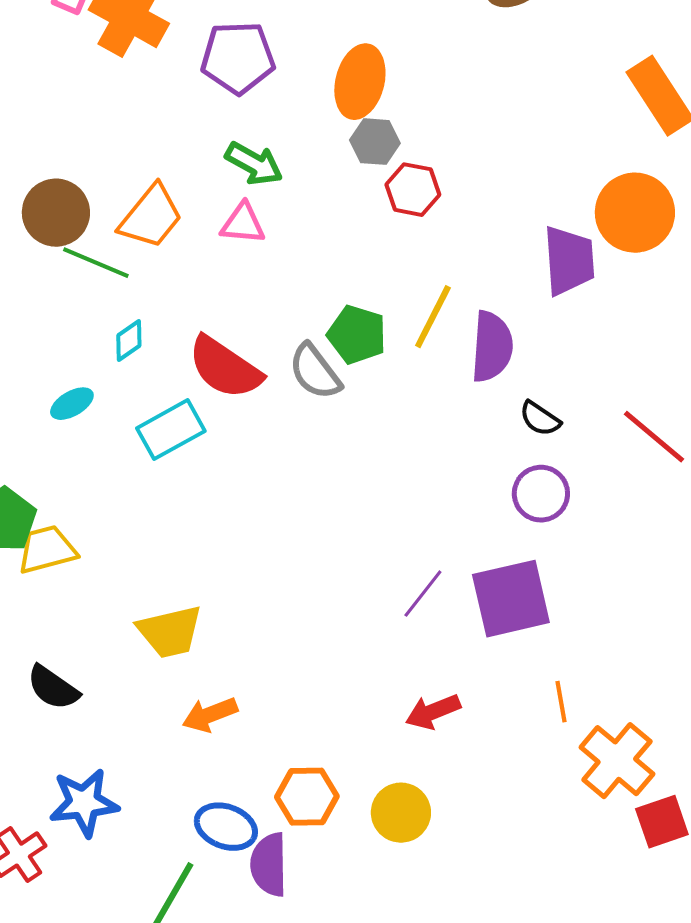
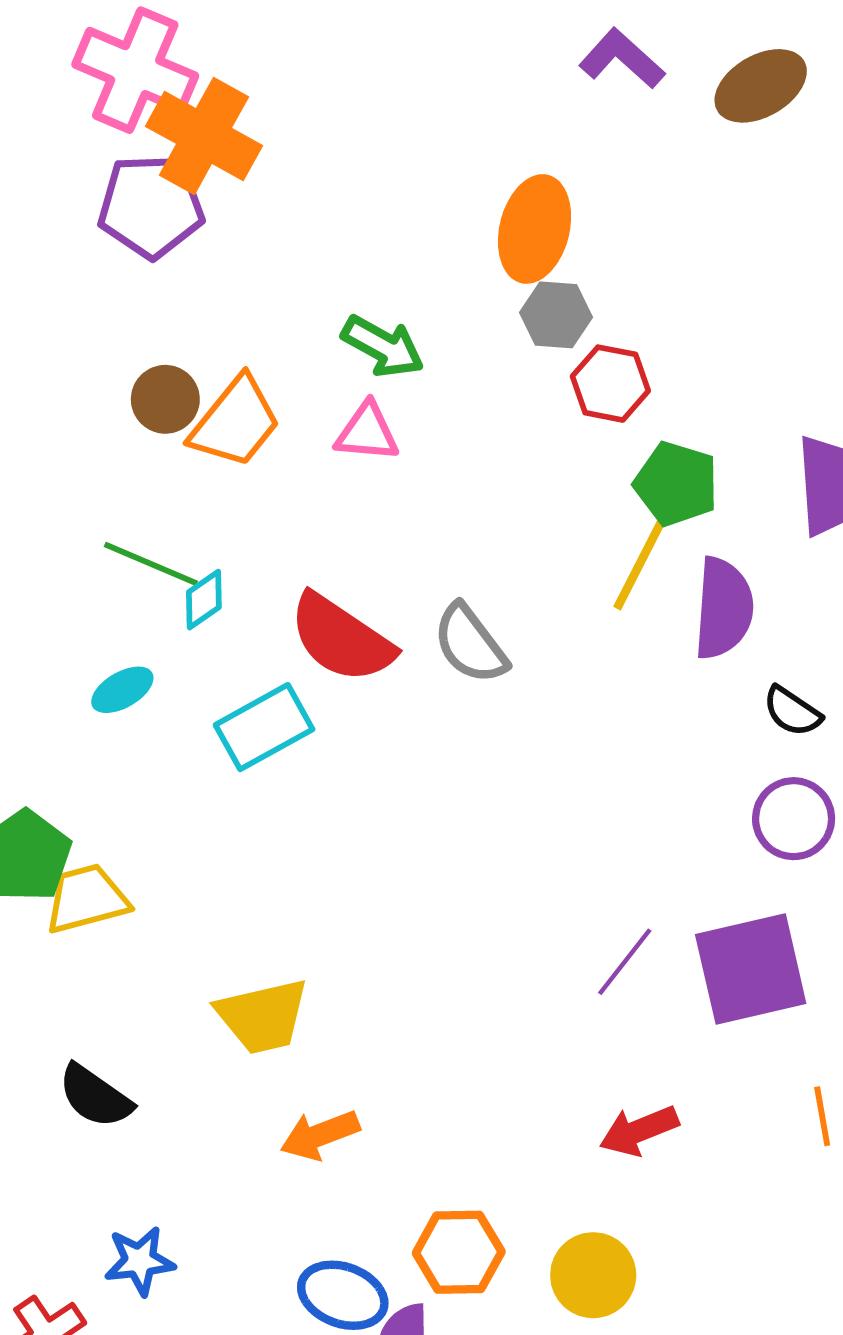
purple pentagon: (238, 58) -> (151, 206), moved
brown circle: (56, 213) -> (165, 399), moved, size x0.7
green line: (96, 263) -> (151, 564), moved
green pentagon: (357, 335) -> (676, 484), moved
blue star: (84, 803) -> (140, 1261), size x0.7

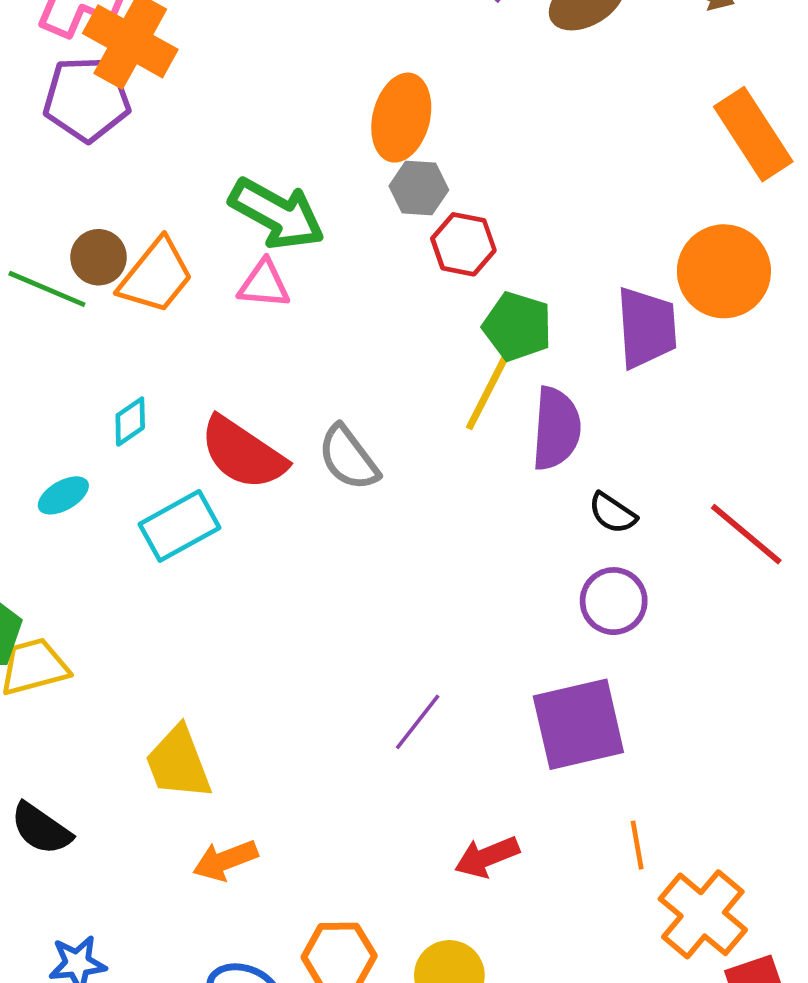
green arrow: (383, 346) -> (277, 214), size x1.4
green line: (151, 564) -> (47, 289), moved
purple line: (625, 962) -> (418, 722), moved
yellow trapezoid: (263, 1016) -> (178, 763), turned 82

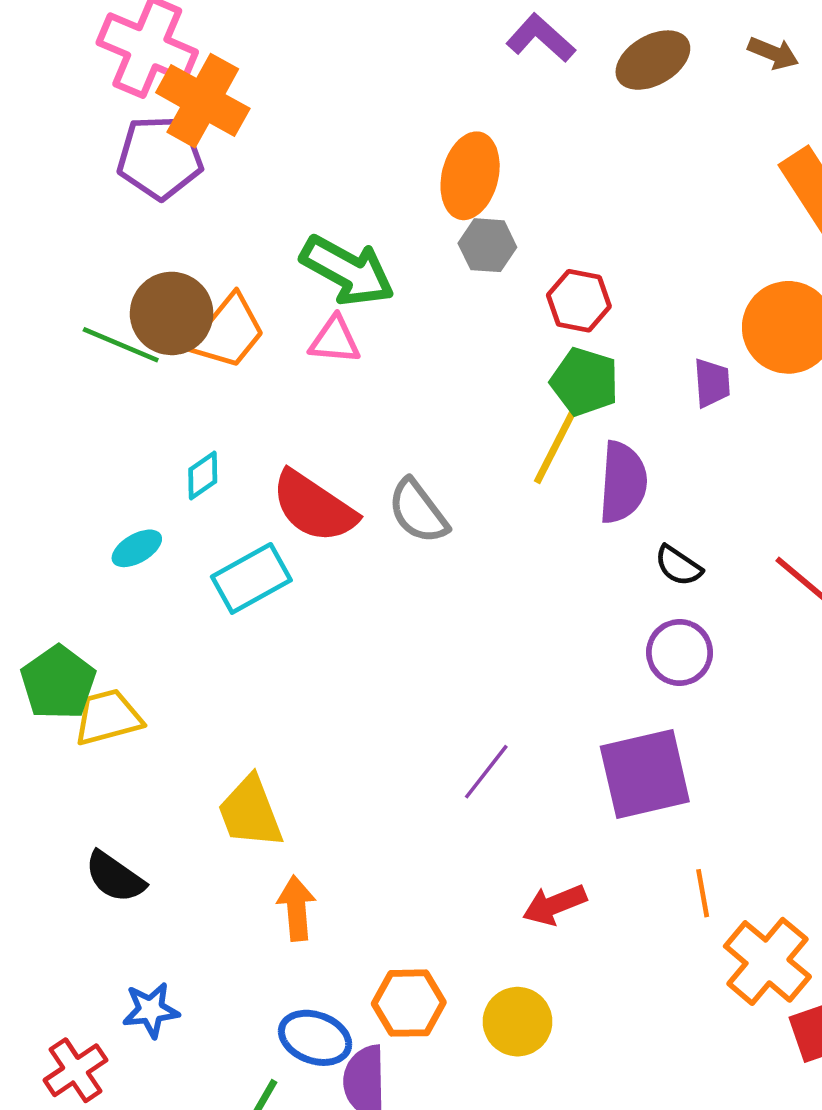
red hexagon: (463, 244) -> (579, 301), moved
brown circle: (99, 257) -> (172, 313), size x1.5
purple trapezoid: (646, 328) -> (712, 383), size x0.6
orange arrow: (225, 860) -> (297, 908), turned 106

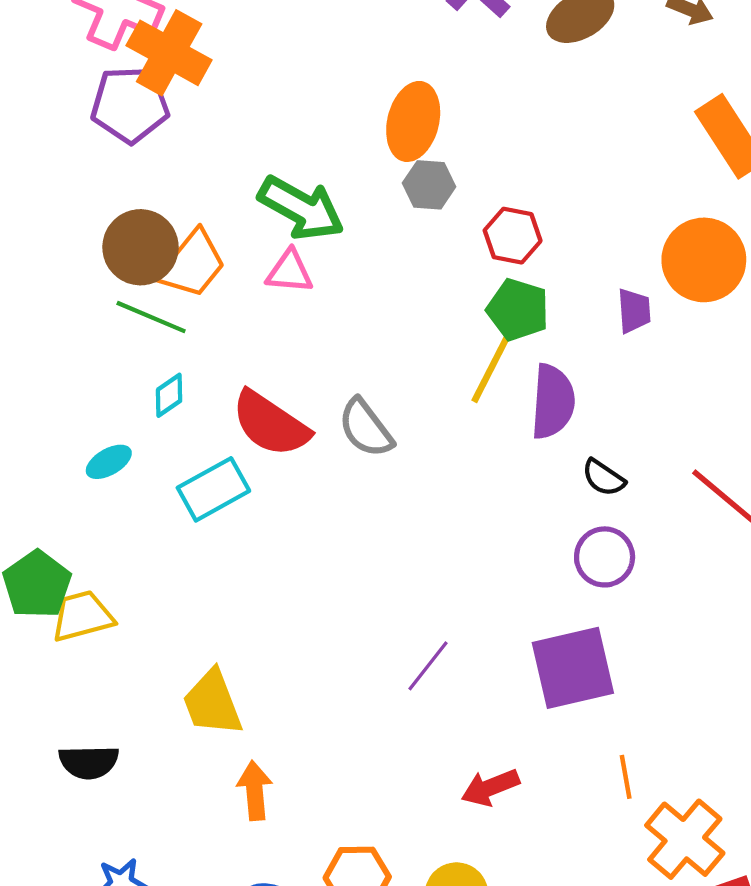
green line: (121, 345) -> (151, 317), moved
black semicircle: (115, 877) -> (89, 762), turned -36

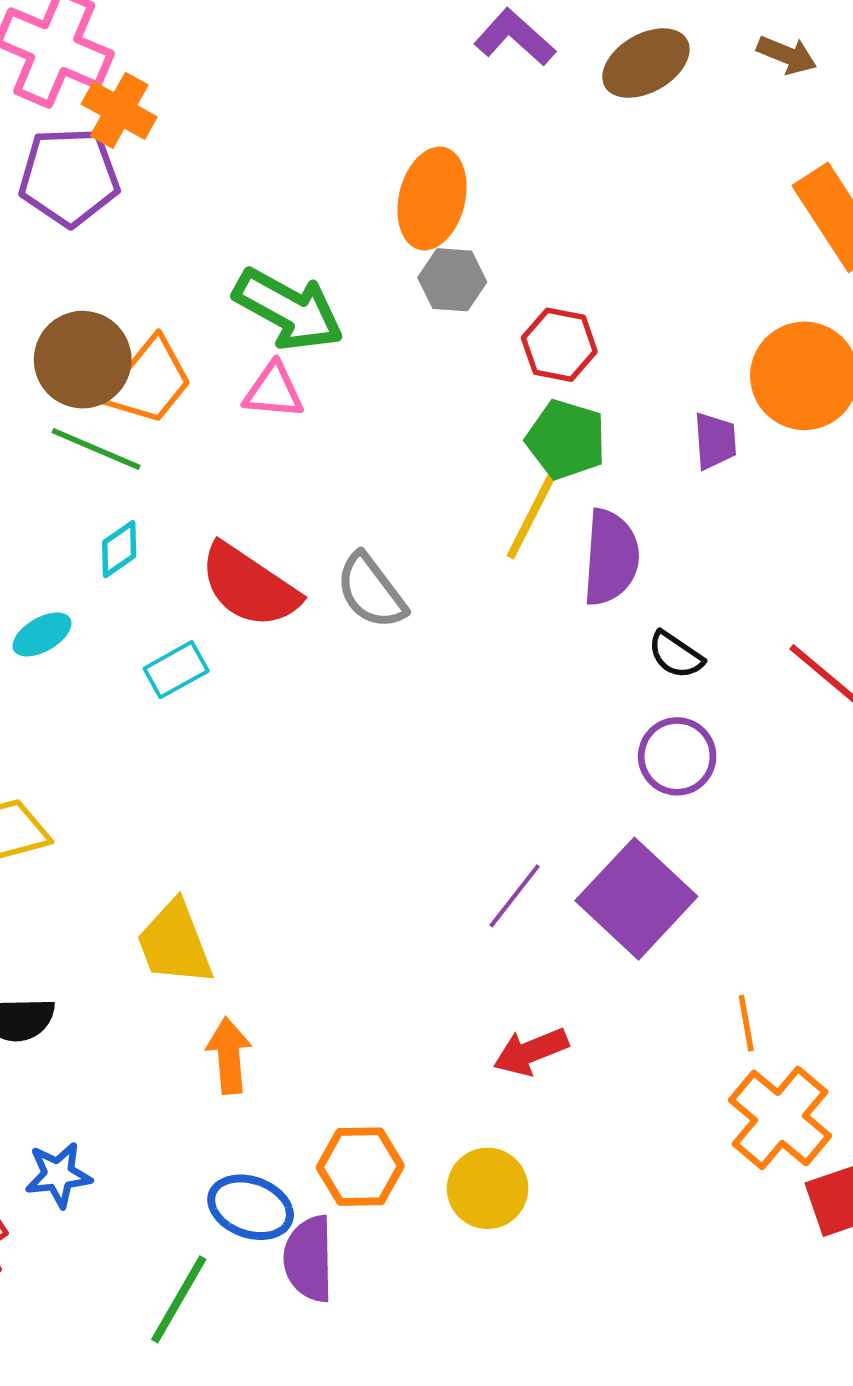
orange cross: (169, 53) -> (119, 110), size x0.7
cyan rectangle: (213, 489) -> (176, 670), size x0.7
purple line: (428, 666) -> (515, 896), moved
purple square: (573, 668) -> (636, 899), turned -34
orange line: (626, 777) -> (746, 1023), moved

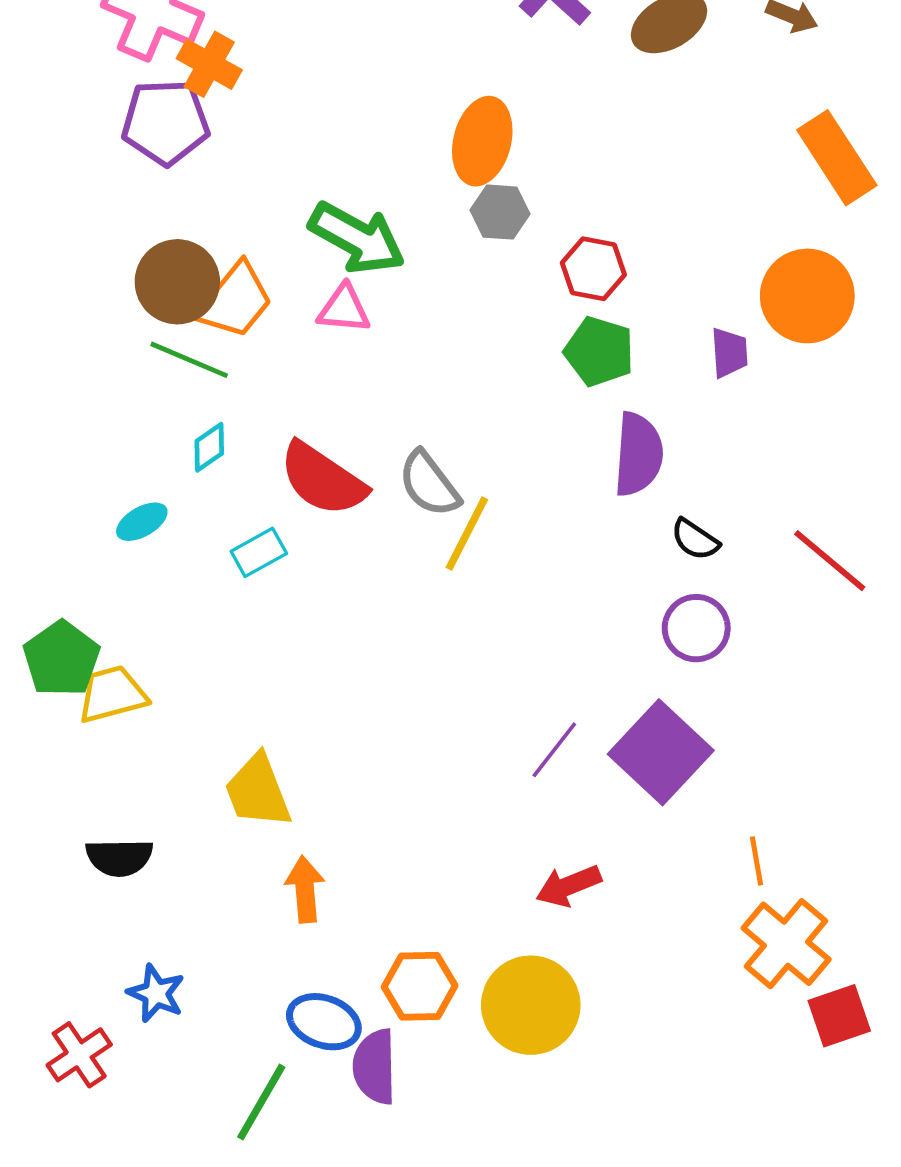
yellow line: (531, 517) -> (467, 534), moved
blue star: (58, 1175) -> (156, 993), turned 30
yellow circle: (488, 1188) -> (531, 1005), size x1.4

